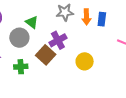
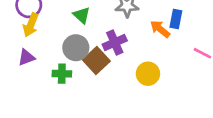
orange arrow: (86, 17) -> (160, 29), moved, turned 126
gray circle: (19, 38) -> (76, 48), moved

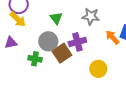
yellow arrow: (31, 25) -> (18, 19), turned -78

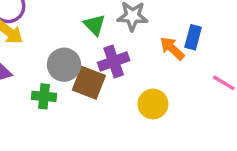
green triangle: (56, 18) -> (95, 25), moved
brown square: (62, 53) -> (89, 83), turned -30

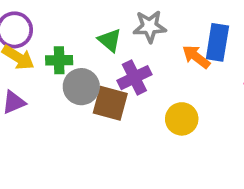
blue rectangle: (193, 37) -> (217, 42), size x1.4
green cross: (44, 96) -> (59, 60), moved

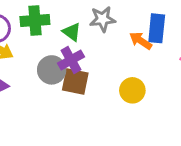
green cross: (59, 60) -> (35, 21), moved, size x1.4
purple cross: (134, 78) -> (71, 60), moved

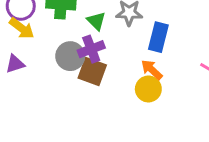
blue rectangle: (157, 28) -> (158, 37), moved
orange arrow: (141, 41) -> (152, 70), moved

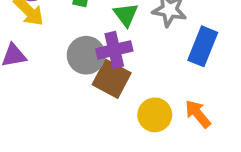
orange arrow: (152, 70) -> (198, 114), moved
yellow circle: (148, 89) -> (155, 115), moved

